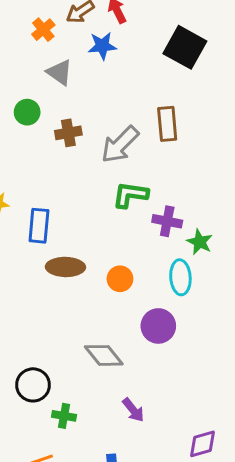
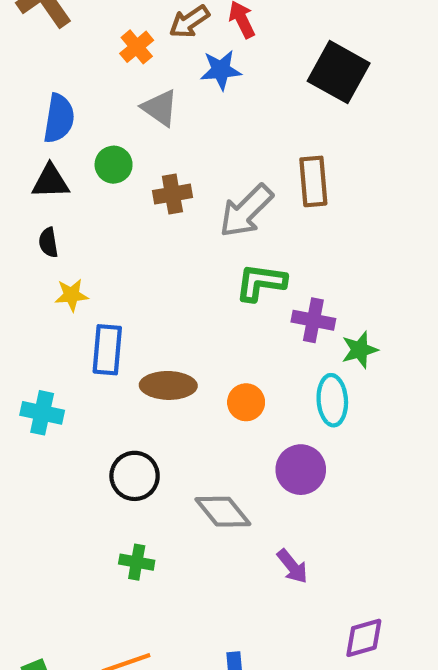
blue rectangle: (39, 226) -> (107, 350), moved
green star: (200, 242) -> (360, 350), turned 30
black circle: (33, 385) -> (135, 476), moved
purple arrow: (133, 410) -> (292, 566), moved
green cross: (64, 416) -> (137, 562), moved

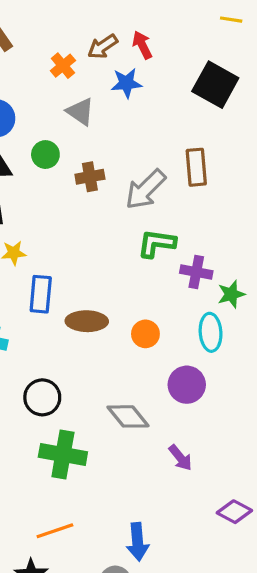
black circle: (135, 476) -> (42, 397), moved
green cross: (137, 562) -> (63, 455), size x1.8
purple diamond: (364, 638) -> (234, 512), turned 44

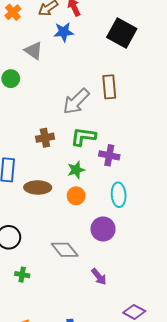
orange cross: (63, 66) -> (13, 12), moved
brown cross: (90, 177) -> (45, 138), moved
green star: (231, 294) -> (76, 170), moved
green cross: (63, 455) -> (22, 275), size x0.5

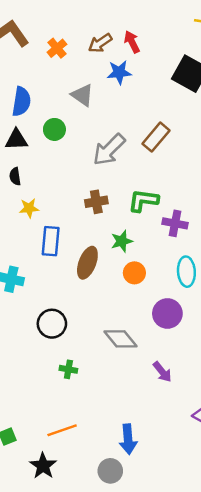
brown rectangle: (109, 87) -> (156, 137), moved, turned 45
gray arrow: (76, 101) -> (109, 150), moved
green star: (76, 170) -> (122, 241), moved
brown ellipse: (38, 187) -> (87, 263), turned -70

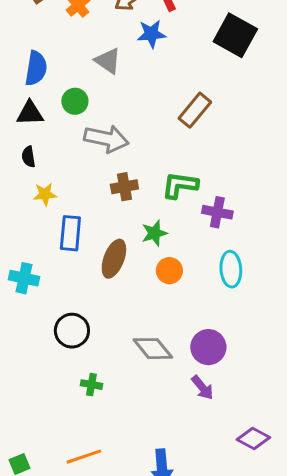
gray arrow: (109, 150) -> (106, 139), moved, turned -123
purple circle: (167, 313) -> (208, 347), moved

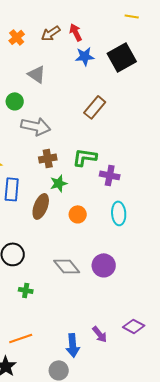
blue star: (151, 34) -> (85, 56), moved
black square: (235, 35) -> (122, 57), turned 32
green star: (154, 233) -> (59, 183), moved
purple arrow: (202, 388) -> (100, 334), moved

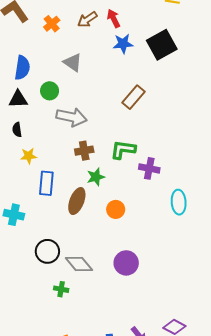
cyan ellipse: (119, 213) -> (179, 202), moved
purple circle: (104, 265) -> (126, 263), moved
gray diamond: (67, 266) -> (79, 264), moved

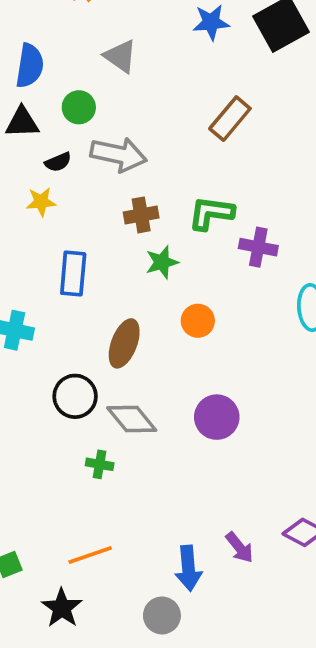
black semicircle: (17, 130) -> (58, 162), moved, turned -104
yellow star: (29, 156) -> (41, 202), moved
brown ellipse: (77, 201) -> (124, 343), moved

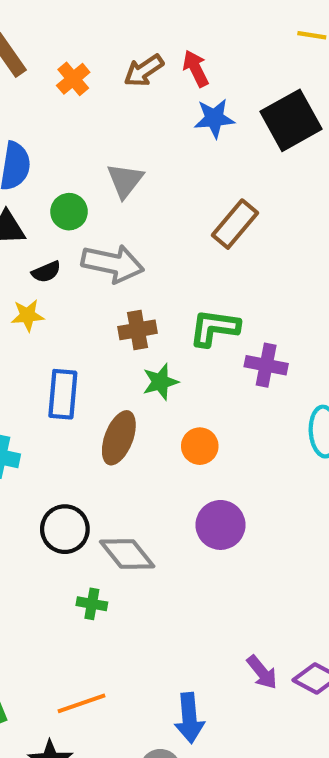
gray triangle: (120, 56) -> (125, 181), moved, turned 33
brown ellipse: (124, 343) -> (119, 438), moved
purple circle: (217, 417) -> (221, 525), moved
purple arrow: (239, 547) -> (262, 672), moved

